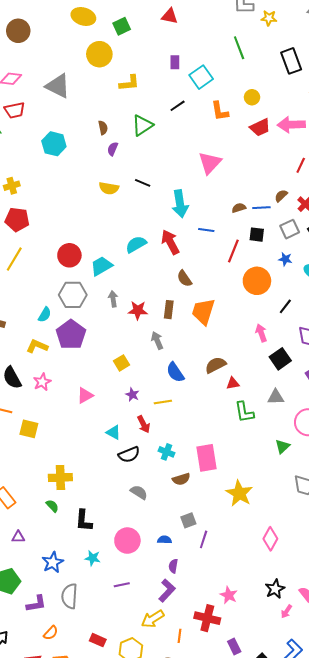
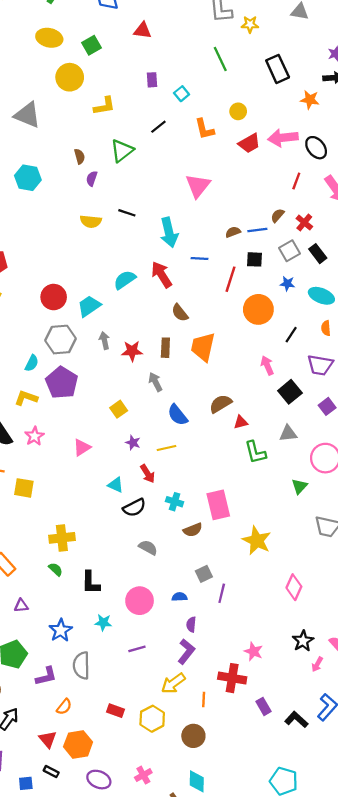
cyan square: (201, 77) -> (182, 94), size x0.6

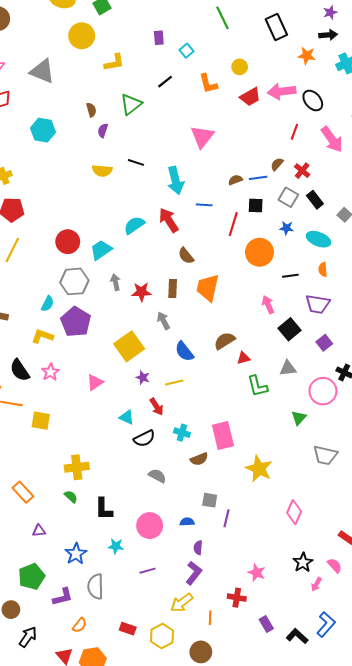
gray square: (289, 251) -> (288, 197), turned -30
black line: (291, 335) -> (290, 276), turned 49
yellow square: (119, 409) -> (129, 346), size x1.8
gray square: (204, 574) -> (210, 500), turned 35
red cross: (232, 678) -> (237, 598), size x0.7

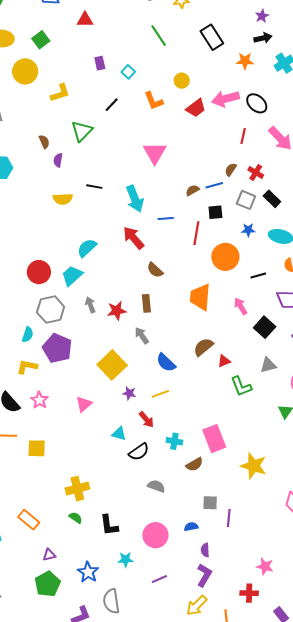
cyan semicircle: (134, 225) -> (87, 248), moved
orange trapezoid: (208, 288) -> (200, 297), moved
green pentagon: (32, 576) -> (48, 584), moved

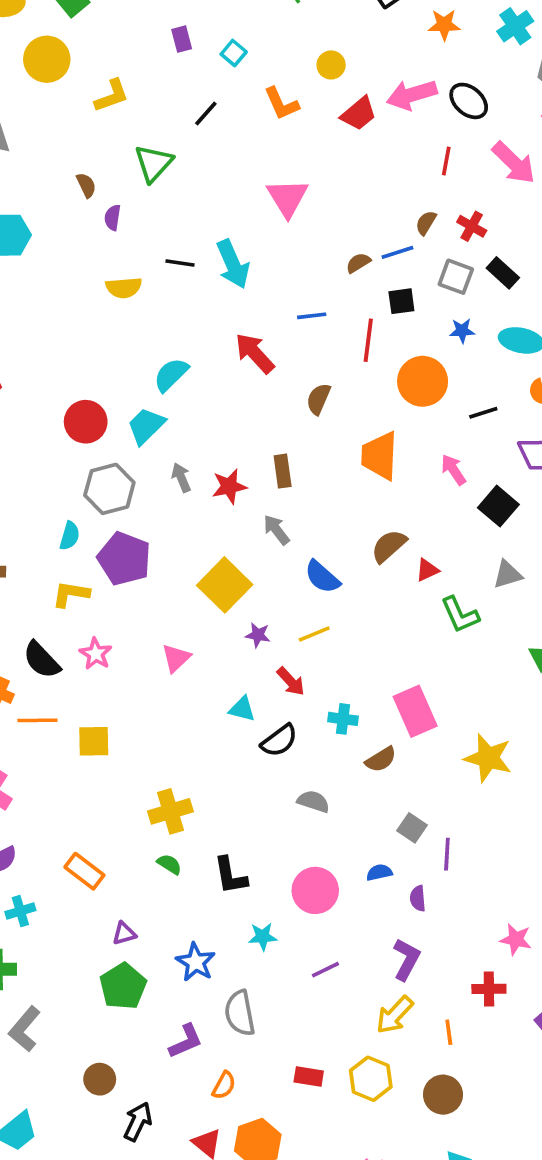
cyan arrow: (135, 199) -> (233, 264), moved
brown semicircle: (155, 270) -> (318, 399), moved, turned 72
gray square: (210, 503) -> (412, 828), turned 35
purple semicircle: (205, 550) -> (418, 898), moved

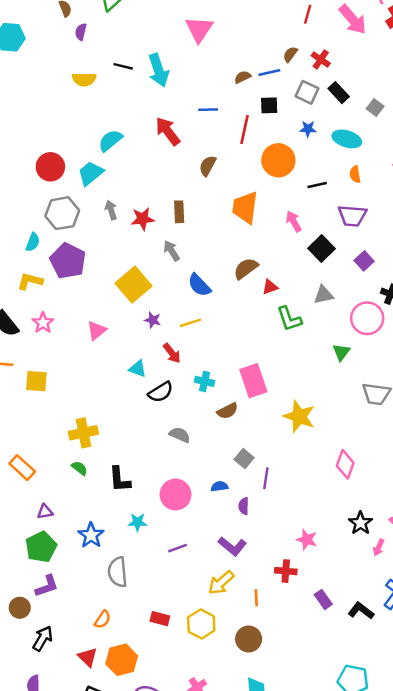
purple L-shape: (406, 959) -> (232, 546), turned 96
purple L-shape: (186, 1041) -> (47, 586), moved

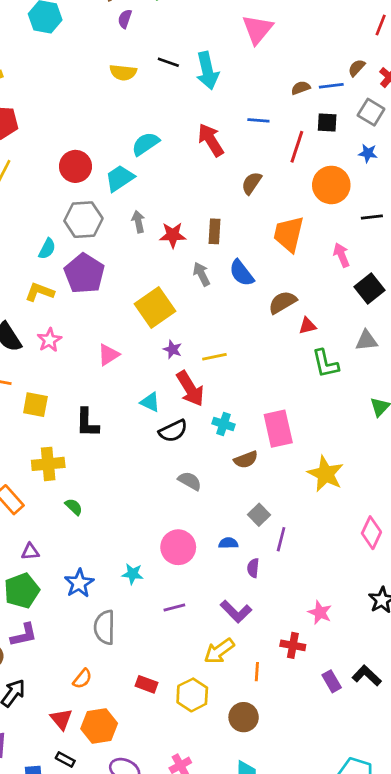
blue semicircle: (199, 285) -> (242, 273), moved
red arrow: (172, 353) -> (190, 389), size x1.5
yellow cross: (83, 433) -> (48, 464), moved
black L-shape: (120, 479) -> (87, 423), moved
black L-shape: (361, 611) -> (367, 676), moved

